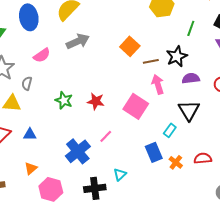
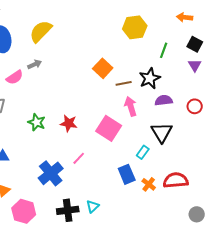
gray arrow: (78, 41) -> (35, 64), moved, size x0.6
red semicircle: (203, 158) -> (176, 180), size x1.4
cyan triangle: (120, 174) -> (93, 206), moved

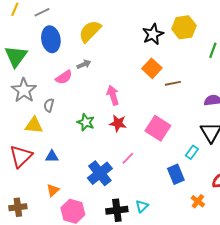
black star: (150, 78) -> (153, 34), moved
pink arrow: (131, 106) -> (113, 95), moved
orange cross: (149, 184) -> (198, 201), moved

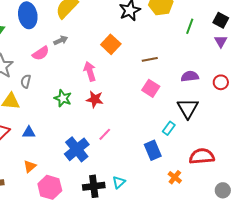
orange square: (152, 68) -> (111, 44), moved
pink square: (158, 128) -> (151, 88), moved, size x0.7

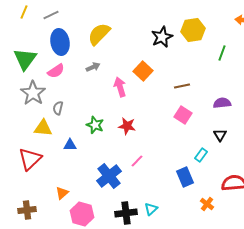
pink semicircle: (41, 53) -> (56, 71), moved
pink arrow: (90, 71) -> (120, 87), moved
black triangle: (188, 108) -> (220, 135), size x0.6
blue triangle: (29, 132) -> (70, 145), moved

